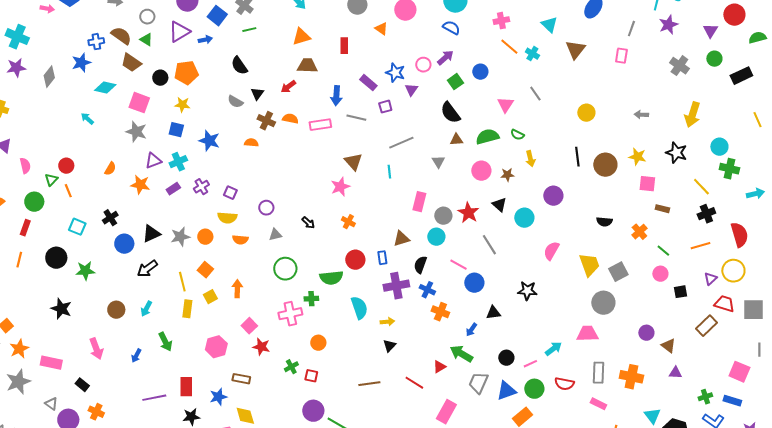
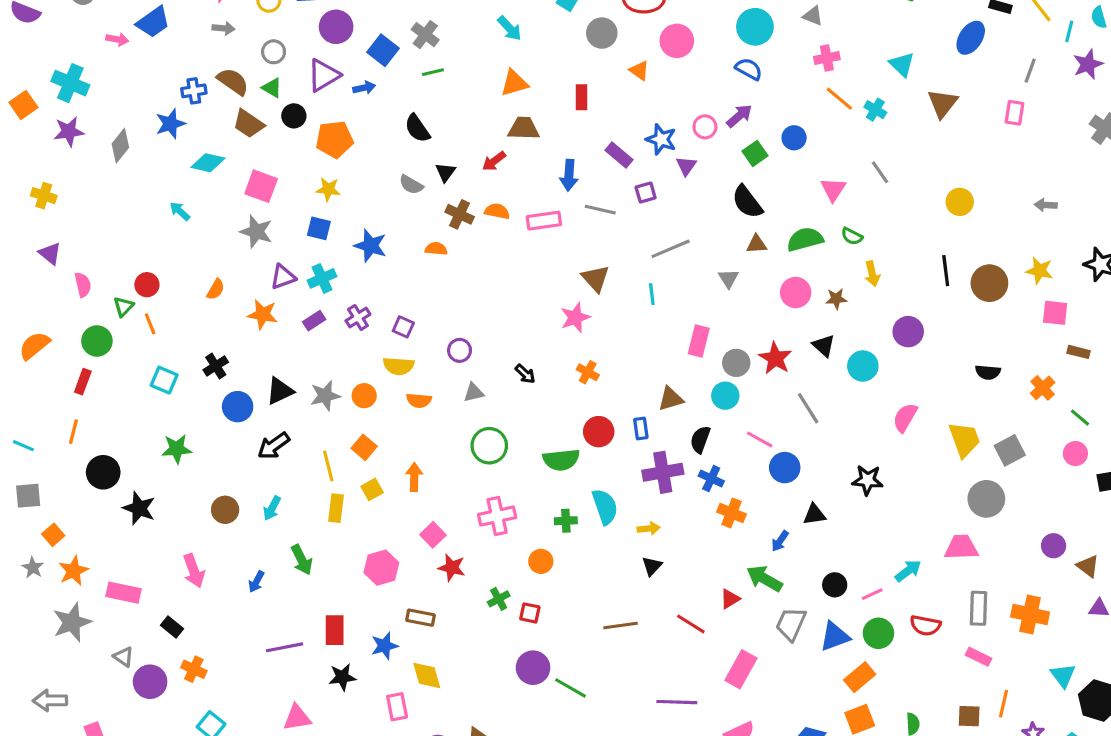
black circle: (160, 78) -> (294, 116), moved
black circle: (56, 258) -> (103, 472), moved
green cross: (311, 299) -> (566, 521), moved

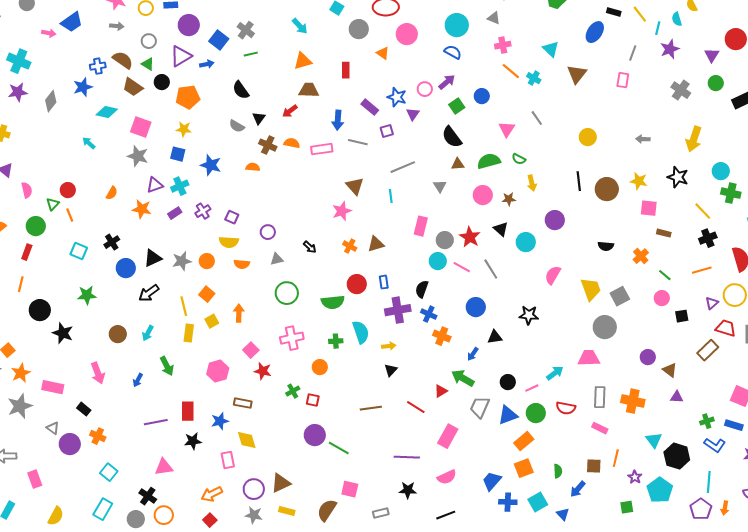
brown triangle: (671, 399) -> (376, 244), moved
pink line: (760, 439) -> (462, 267), moved

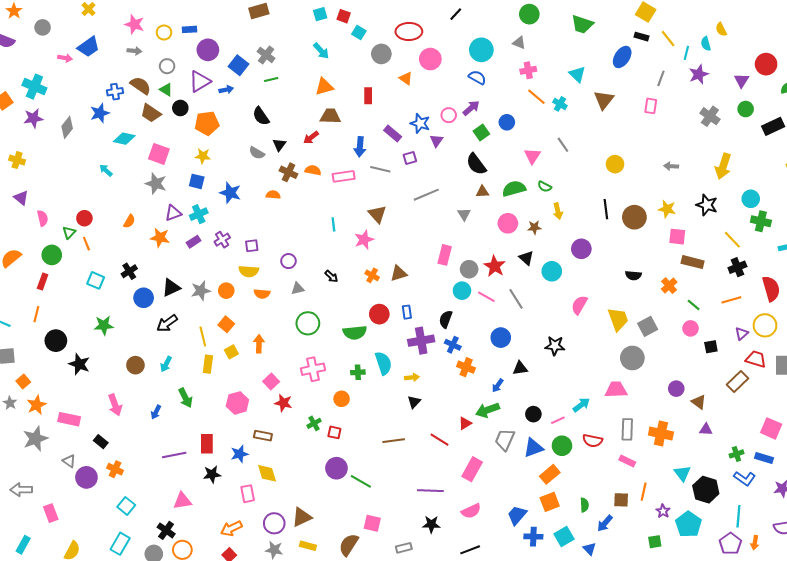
cyan line: (391, 196) -> (333, 224), moved
purple square: (232, 217) -> (252, 246), turned -32
brown rectangle: (664, 233) -> (693, 262), size x1.5
green arrow: (463, 378) -> (487, 410), turned -50

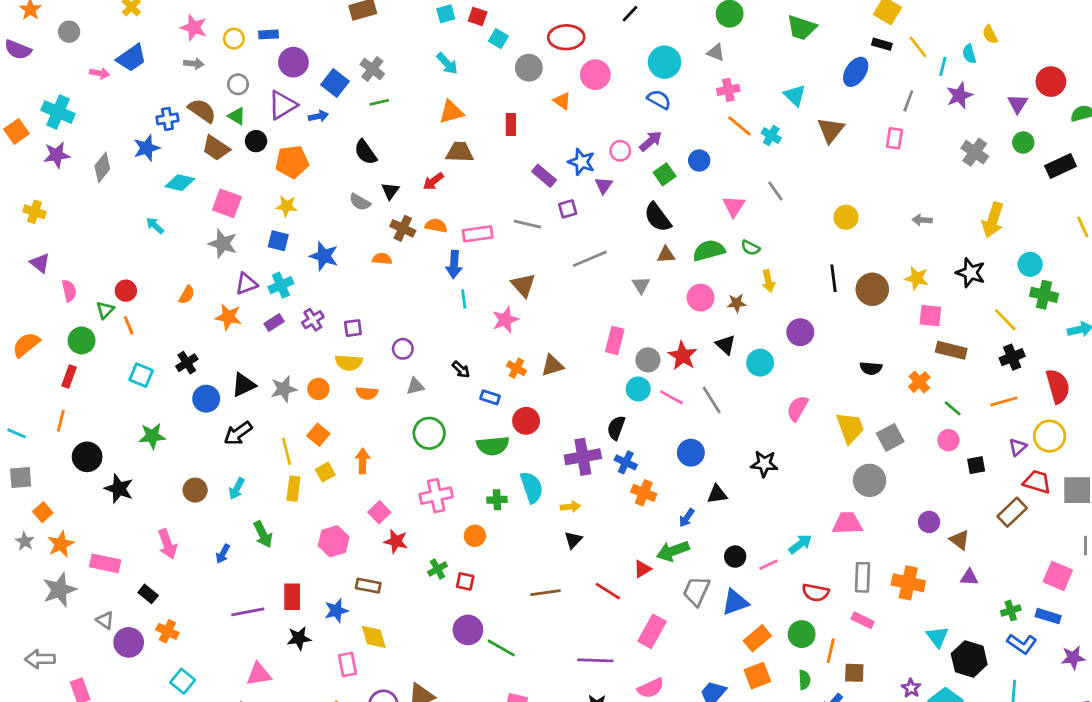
blue arrow: (360, 147) -> (454, 264), moved
blue rectangle: (407, 312) -> (490, 397), moved, turned -64
green circle: (562, 446) -> (802, 634), moved
orange line: (644, 492) -> (831, 651), moved

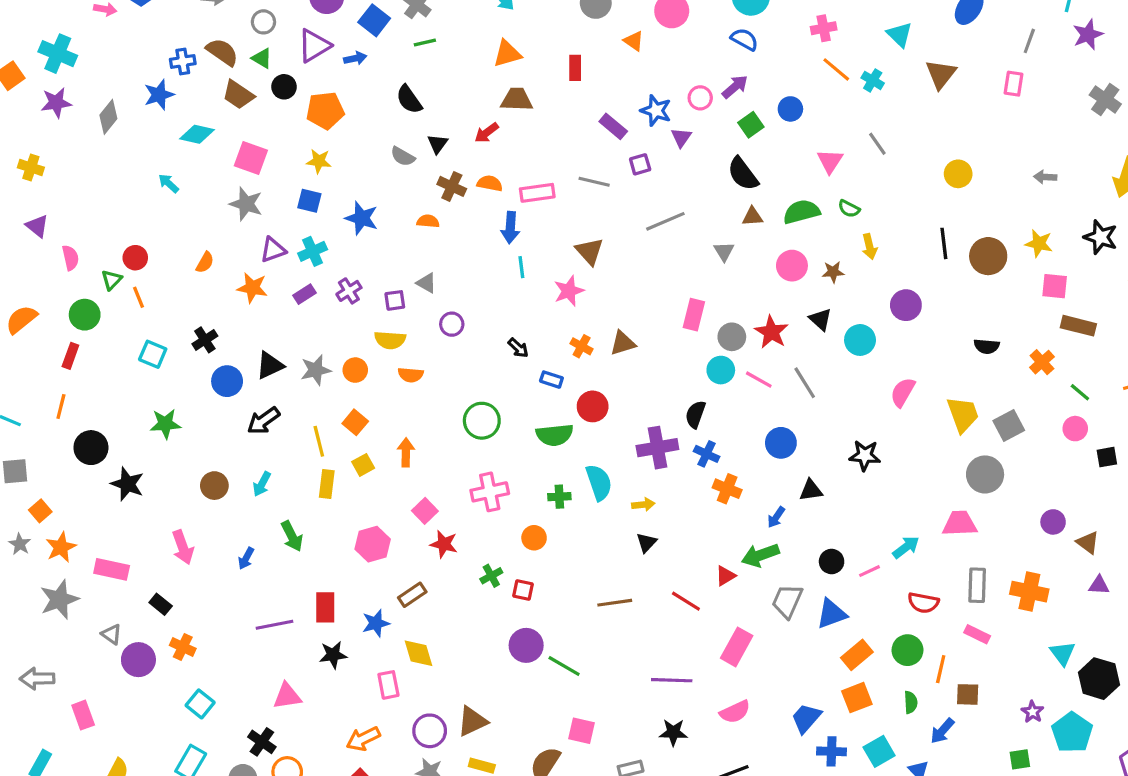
gray triangle: (415, 386) -> (426, 283), moved, turned 42
brown rectangle: (368, 586) -> (412, 595), turned -45

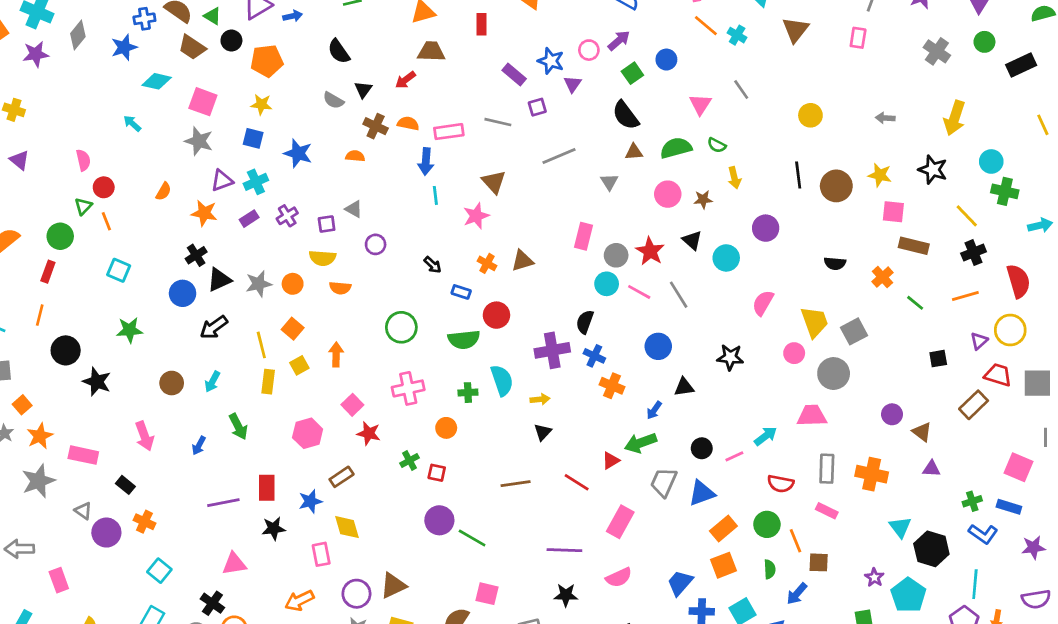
gray diamond: (108, 117) -> (78, 35), moved
pink semicircle: (70, 258) -> (83, 160), moved
black cross: (205, 340) -> (196, 255), moved
pink circle: (1075, 429) -> (794, 353), moved
orange line: (941, 669) -> (796, 541), turned -35

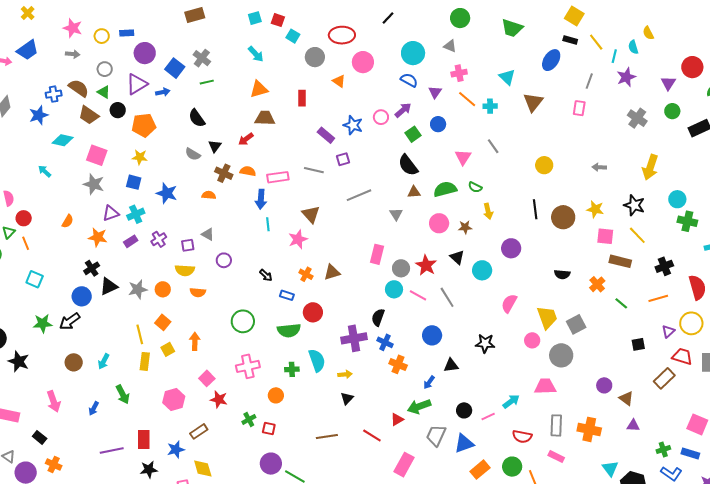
cyan cross: (737, 35) -> (490, 106), turned -32
purple triangle: (573, 84) -> (435, 92), moved
yellow line: (967, 216) -> (637, 235), moved
black arrow: (214, 327) -> (70, 321), moved

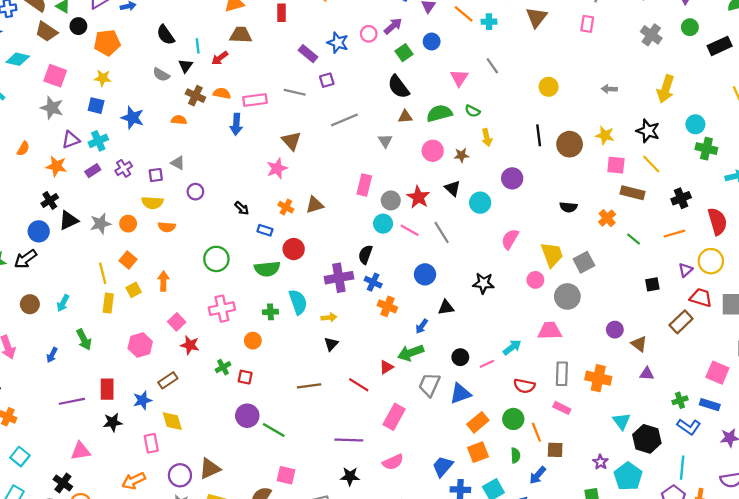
cyan line: (268, 224) -> (198, 46), moved

